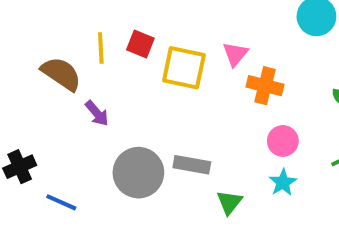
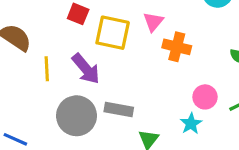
yellow line: (101, 48) -> (47, 69), moved
purple arrow: (97, 113) -> (86, 69), moved, size x1.5
pink circle: (283, 141) -> (205, 97), moved

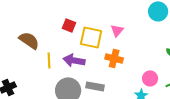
orange cross: (177, 47) -> (114, 58), moved
purple arrow: (86, 69) -> (74, 60), turned 140

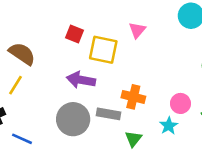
pink triangle: (117, 30) -> (137, 30), moved
orange cross: (114, 58) -> (133, 97), moved
yellow line: (49, 60) -> (15, 85), moved, turned 35

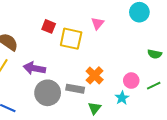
purple arrow: (81, 80) -> (34, 68), moved
orange cross: (133, 97) -> (95, 75), turned 30

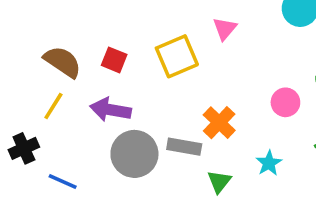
red square: (49, 26) -> (114, 60), moved
yellow square: (71, 39) -> (177, 56), turned -35
pink circle: (131, 81) -> (285, 102), moved

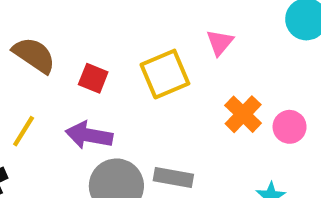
brown semicircle: (63, 62) -> (34, 55), moved
orange cross: (219, 123) -> (243, 114), moved

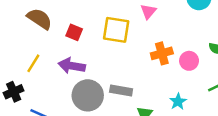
yellow square: (165, 74) -> (116, 30), turned 32
orange cross: (243, 114) -> (162, 53), turned 30

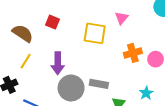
brown semicircle: (40, 19) -> (23, 33), moved
red square: (74, 32) -> (53, 22), moved
purple arrow: (72, 66) -> (58, 63), turned -100

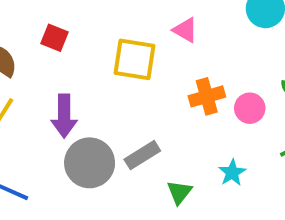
pink triangle: (122, 18) -> (185, 30), turned -40
gray rectangle: (99, 84) -> (142, 155), turned -42

